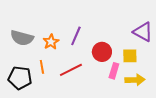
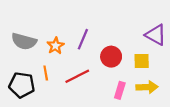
pink rectangle: (114, 71) -> (120, 90), moved

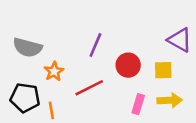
orange star: (56, 46) -> (54, 71), moved
orange line: (46, 73) -> (51, 110), moved

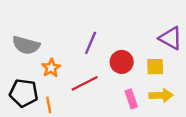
pink rectangle: (138, 104) -> (131, 99), turned -36

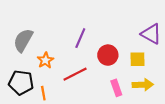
gray semicircle: (26, 45) -> (23, 40), turned 105

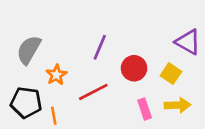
yellow square: (137, 59) -> (171, 74), turned 35

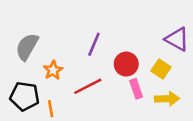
pink rectangle: (145, 109) -> (136, 89), moved

